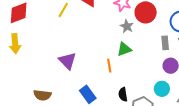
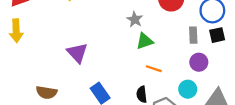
gray star: (127, 26) -> (135, 19), moved
orange line: (109, 66) -> (154, 69), moved, turned -64

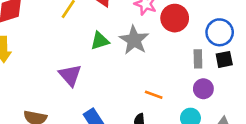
gray star: (135, 19) -> (134, 40), size x1.6
green triangle: (145, 41) -> (100, 41), moved

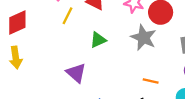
gray star: (134, 40) -> (144, 38), moved

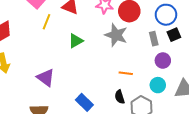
purple triangle: (76, 73) -> (46, 78), moved

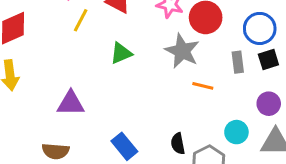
purple circle: (163, 61) -> (269, 104), moved
orange line: (126, 73) -> (203, 86), moved
purple triangle: (46, 78) -> (71, 103), turned -42

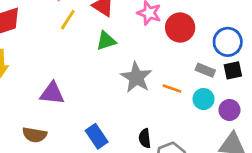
gray star: (182, 51) -> (136, 77), moved
green triangle: (121, 53) -> (106, 41), moved
gray rectangle: (238, 62) -> (205, 70), turned -66
cyan circle: (236, 132) -> (204, 99), moved

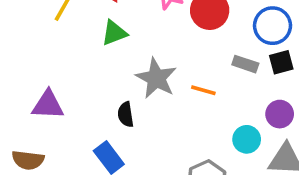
cyan circle: (204, 99) -> (247, 139), moved
black semicircle: (145, 138) -> (126, 115), moved

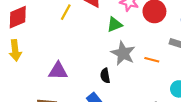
green triangle: (114, 33) -> (115, 25), moved

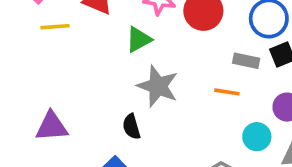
yellow line: (66, 12) -> (55, 27), turned 63
orange line: (152, 60) -> (227, 92), moved

